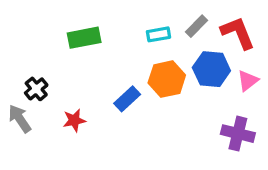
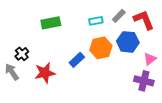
pink triangle: (248, 81) -> (150, 59), moved
red star: (74, 120) -> (45, 73), size x1.5

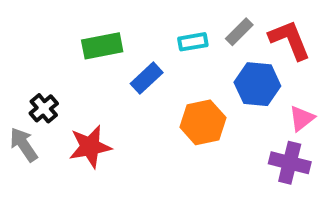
orange hexagon: (101, 48) -> (203, 122), moved
blue rectangle: (77, 60) -> (147, 78), moved

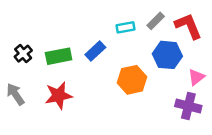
green rectangle: (102, 46) -> (59, 56), moved
black cross: (44, 108) -> (23, 54), moved

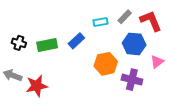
black cross: (23, 54) -> (19, 43), turned -32
gray arrow: (15, 94) -> (13, 75), turned -36
red star: (59, 96) -> (37, 86), moved
purple cross: (188, 106) -> (132, 80), moved

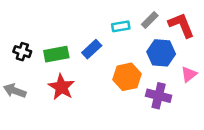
red star: (37, 86) -> (61, 87), moved, turned -30

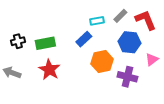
blue rectangle: (92, 49) -> (84, 39), moved
black cross: (22, 52) -> (18, 41), turned -32

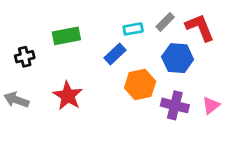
green rectangle: (45, 43) -> (66, 36), moved
pink triangle: (152, 59) -> (211, 105), moved

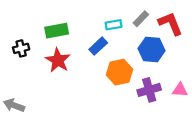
red star: (68, 96) -> (58, 60), moved
gray arrow: (16, 100) -> (14, 105), moved
purple cross: (175, 105) -> (149, 90), turned -30
pink triangle: (211, 105) -> (180, 90), turned 42

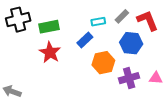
black cross: (21, 48) -> (18, 20), moved, size x1.6

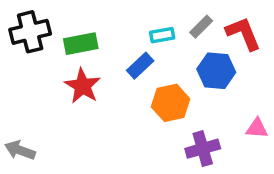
purple cross: (129, 78) -> (203, 149), moved

